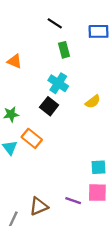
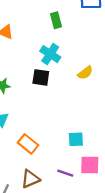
black square: (49, 106) -> (41, 77), turned -30
orange rectangle: (32, 138) -> (28, 144), moved
cyan square: (98, 167) -> (76, 139), moved

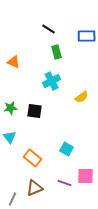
cyan cross: (50, 54) -> (52, 81), turned 30
black square: (41, 77) -> (35, 111), moved
cyan square: (76, 139) -> (67, 149), moved, turned 32

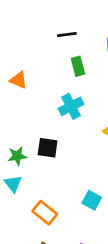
black line: (49, 29) -> (67, 34), turned -40
green star: (11, 108) -> (17, 156), moved

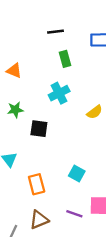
green star: (17, 156) -> (15, 110), moved
orange rectangle: (45, 213) -> (37, 184), turned 36

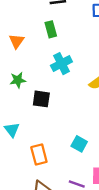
green rectangle: (65, 59) -> (51, 29), moved
orange triangle: (14, 71) -> (17, 41), turned 42

